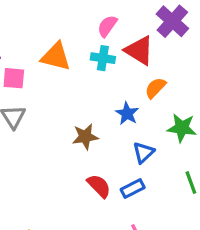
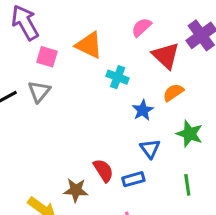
cyan cross: (103, 58) -> (118, 77), moved
brown star: (85, 137) -> (76, 190), moved
blue triangle: (143, 152) -> (150, 149), turned -35

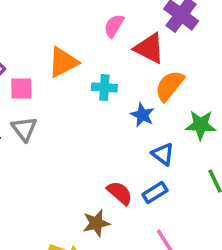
orange triangle: (89, 45) -> (63, 62), turned -36
orange semicircle: (173, 92) -> (170, 86), size x1.4

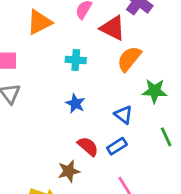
orange triangle: (63, 62) -> (39, 22), moved
blue star: (142, 115) -> (75, 103), moved

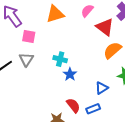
cyan cross: (76, 60) -> (60, 59), moved
blue triangle: (124, 115) -> (102, 88), turned 40

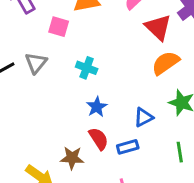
pink square: (29, 36) -> (59, 27), moved
blue star: (70, 74) -> (97, 107), moved

